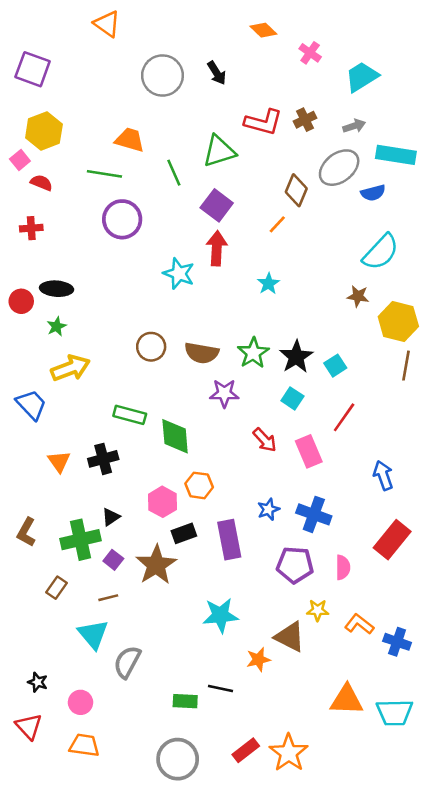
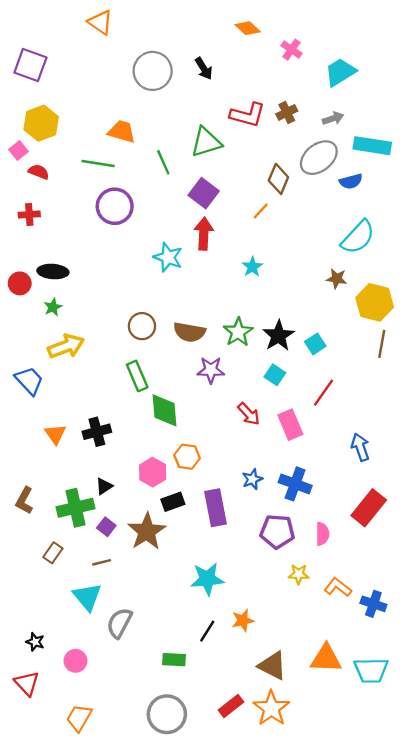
green rectangle: (130, 415) -> (137, 376), moved, turned 52
brown triangle: (290, 637) -> (273, 666), moved
black line: (221, 688) -> (207, 631), moved, turned -70
orange trapezoid: (84, 745) -> (79, 718), moved, turned -68

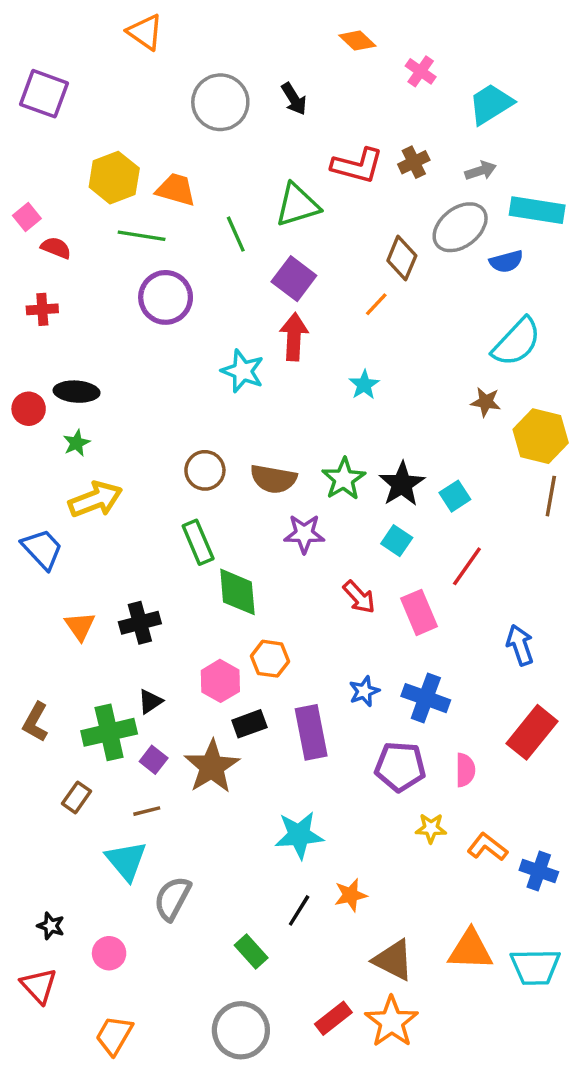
yellow hexagon: (41, 123) -> (114, 178), moved
green rectangle: (174, 660) -> (251, 951), turned 45

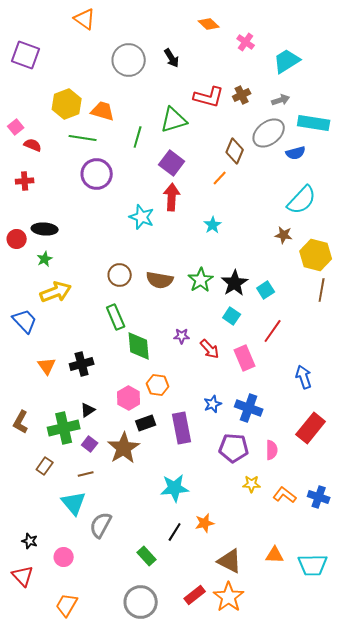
green line: (236, 234) -> (138, 137), turned 40
purple star: (304, 534) -> (182, 336), moved, size x0.7
blue cross: (539, 871) -> (319, 497), moved
orange triangle: (470, 950) -> (275, 555), size x0.7

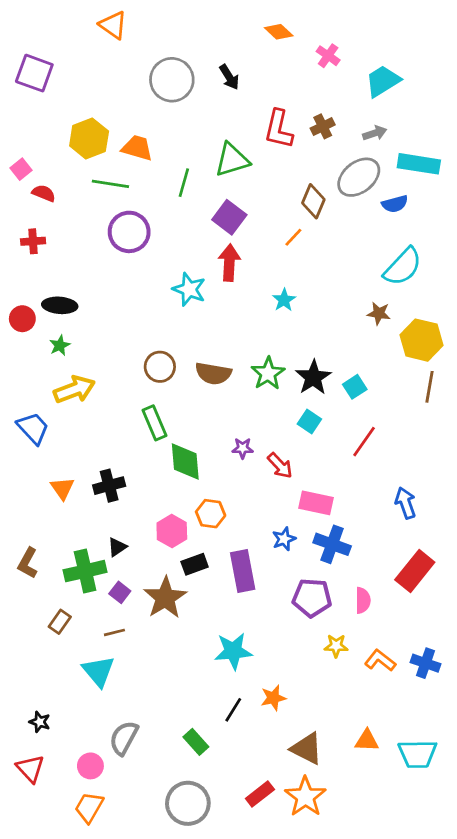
red L-shape: (209, 97) -> (279, 129), turned 88
pink rectangle: (245, 358) -> (316, 503), moved, turned -55
gray semicircle: (101, 525) -> (124, 738), moved
pink circle: (64, 557) -> (90, 766), moved

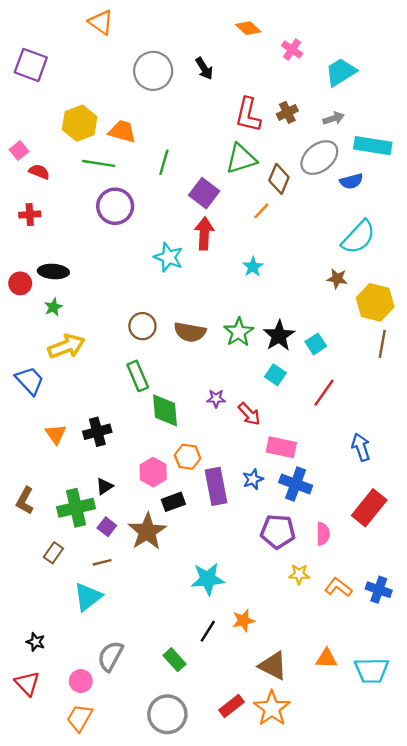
green triangle: (232, 160) -> (241, 159), moved
purple rectangle: (243, 571) -> (216, 486), moved
cyan triangle: (98, 671) -> (88, 597), turned 32

